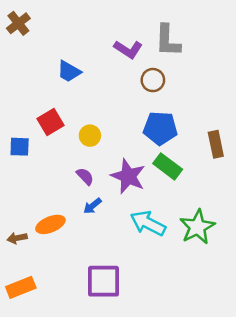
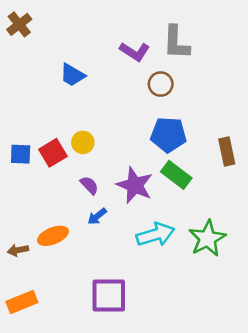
red square: (50, 122) -> (53, 153), moved
yellow circle: (90, 136) -> (83, 142), moved
cyan arrow: (148, 223) -> (155, 235), turned 136

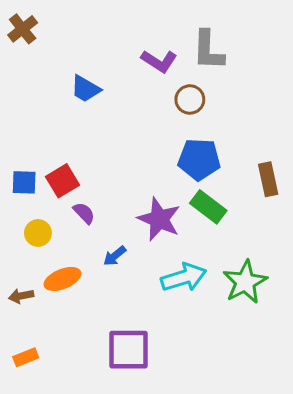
yellow circle: (83, 142) -> (38, 233), moved
purple semicircle: (89, 185) -> (84, 213), moved
orange rectangle: (22, 302) -> (26, 357), size x0.7

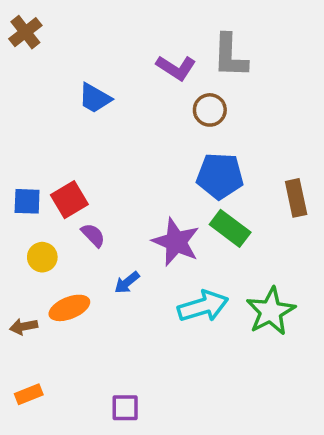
purple square: (128, 350) -> (125, 408), moved, size x0.6

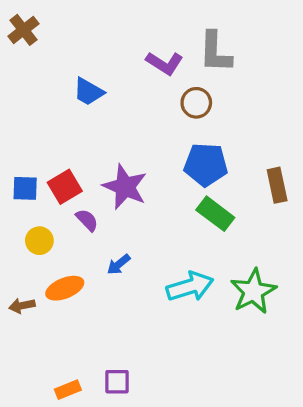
purple star: (176, 242) -> (125, 187), moved
orange rectangle: (29, 394) -> (68, 390), moved

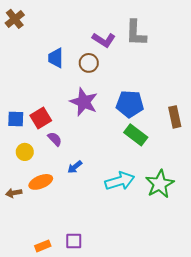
blue trapezoid: (89, 92) -> (56, 58), turned 60
brown circle: (196, 103) -> (89, 63), moved
purple star: (125, 187) -> (84, 102), moved

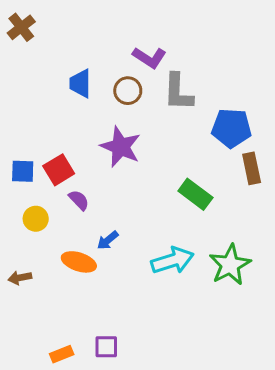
gray L-shape: (136, 33) -> (178, 92), moved
blue pentagon: (130, 104) -> (231, 128), moved
orange ellipse: (41, 182) -> (79, 262), moved, turned 40

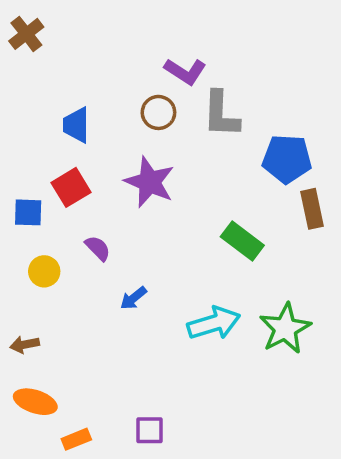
blue trapezoid: (80, 83) -> (76, 125), moved
red square: (59, 170) -> (71, 187), moved
orange ellipse: (79, 262) -> (35, 402), moved
purple square: (106, 347) -> (150, 430), moved

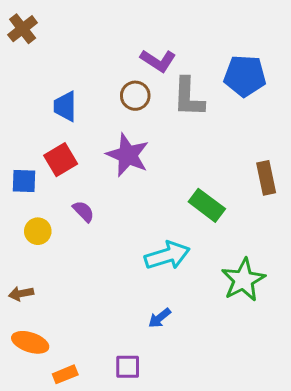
blue pentagon: (287, 159) -> (245, 76), moved
blue arrow: (133, 298) -> (160, 318), moved
cyan arrow: (214, 323) -> (167, 256), moved

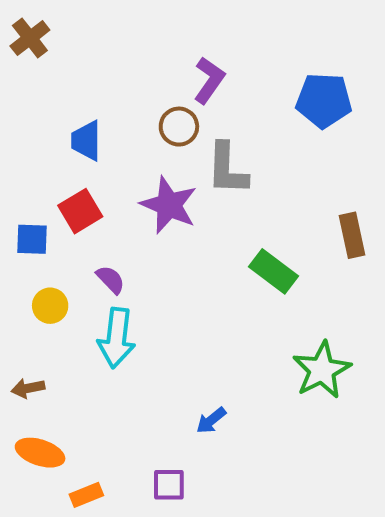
purple L-shape: (158, 61) -> (209, 80), turned -88
gray L-shape: (189, 97) -> (227, 169), moved
cyan arrow: (167, 256) -> (117, 338), moved, turned 114

